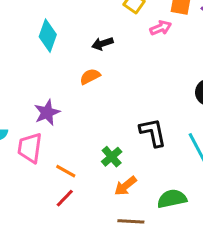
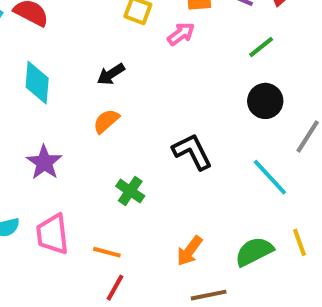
purple star: (47, 113) -> (44, 162), moved
black L-shape: (153, 132) -> (192, 152), moved
green cross: (112, 157) -> (130, 191), moved

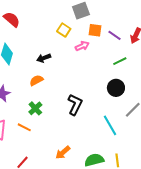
black L-shape: (192, 152) -> (75, 105), turned 40
green cross: (130, 191) -> (35, 108), moved
orange line: (107, 252) -> (24, 127), moved

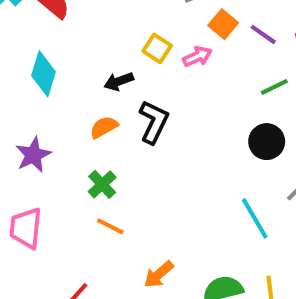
yellow square: (64, 30) -> (157, 48), moved
orange square: (95, 30) -> (223, 24), turned 32
black L-shape: (75, 105) -> (154, 122), moved
orange line: (24, 127) -> (110, 226), moved

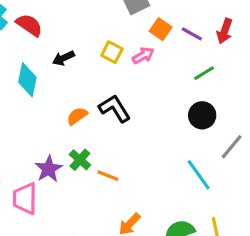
black arrow: (119, 81) -> (63, 58), moved
black L-shape: (154, 122) -> (115, 108), turned -52
purple star: (33, 155) -> (49, 169), moved
orange line: (110, 226) -> (108, 176), moved

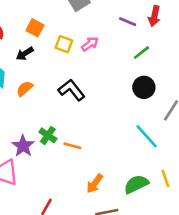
orange square: (161, 29) -> (35, 28), moved
orange semicircle: (77, 116) -> (25, 89), moved

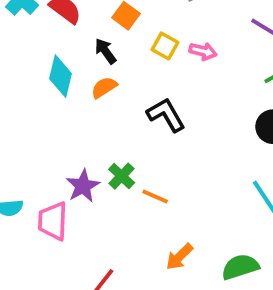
pink arrow: (90, 44) -> (203, 51), turned 42
black arrow: (25, 54) -> (106, 51), turned 78
orange semicircle: (25, 89) -> (104, 87), moved

